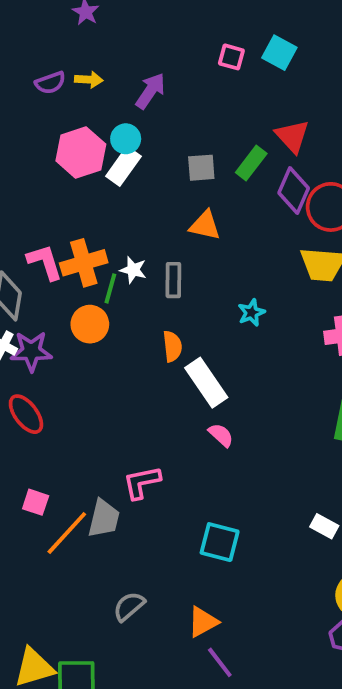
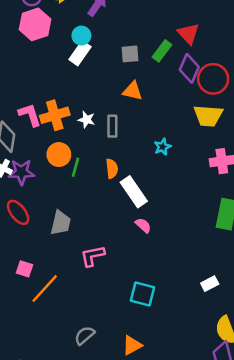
pink hexagon: (81, 152) -> (35, 24), moved
green line: (110, 288) -> (76, 167), moved
gray trapezoid: (104, 518) -> (61, 223), moved
white rectangle: (324, 526) -> (210, 284), turned -56

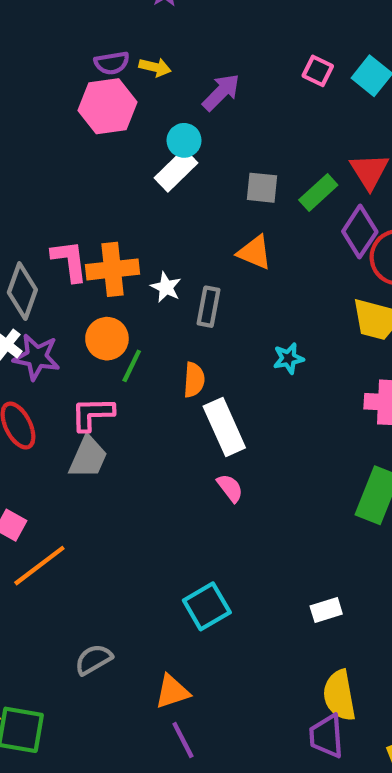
pink L-shape: (93, 256) -> (92, 414), moved
cyan square: (143, 294) -> (207, 606), turned 35

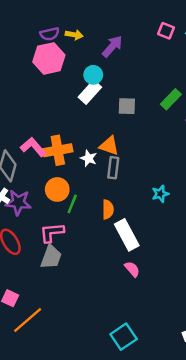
gray square: (262, 188) -> (127, 106), moved
orange triangle: (255, 252) -> (109, 146), moved
pink L-shape: (70, 261) -> (33, 147), turned -30

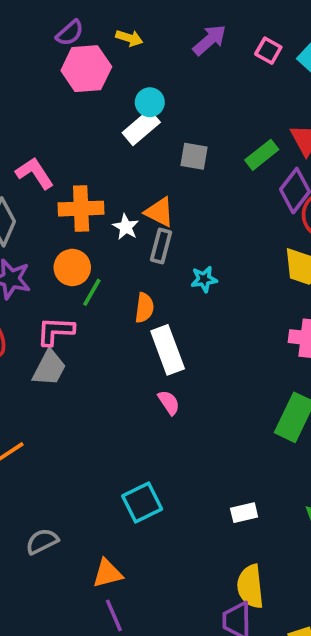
purple semicircle: (50, 34) -> (70, 33), moved, turned -36
purple arrow: (112, 46) -> (210, 40), moved
pink L-shape: (33, 147) -> (35, 173), moved
cyan star: (160, 194) -> (204, 279), moved

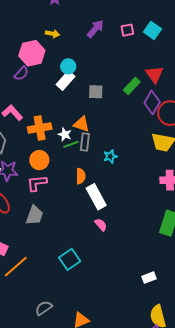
purple semicircle: (70, 33) -> (21, 73), moved
pink square: (268, 51) -> (127, 30), turned -32
green line: (92, 292) -> (71, 144), moved, turned 49
pink L-shape: (55, 331) -> (37, 183), moved
cyan square: (142, 503) -> (70, 259), moved

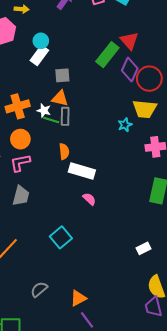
green rectangle: (132, 86) -> (107, 55), size x1.4
gray square: (96, 92) -> (62, 75), moved
green line: (71, 144) -> (51, 120), turned 42
cyan star: (110, 156) -> (125, 125), moved
white rectangle: (96, 197) -> (82, 171), turned -40

